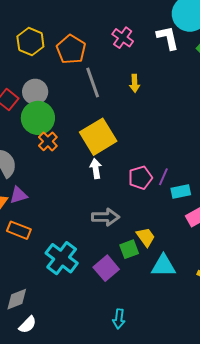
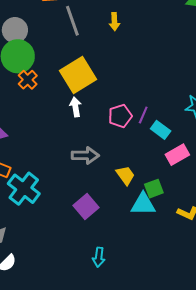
cyan rectangle: (181, 191) -> (161, 130), turned 48
green square: (129, 249) -> (154, 189), moved
cyan cross: (62, 258) -> (24, 189), moved

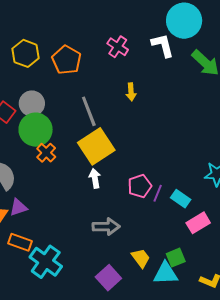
gray line: (72, 21) -> (89, 111), moved
purple line: (143, 115) -> (158, 193), moved
yellow trapezoid: (125, 175) -> (141, 258), moved

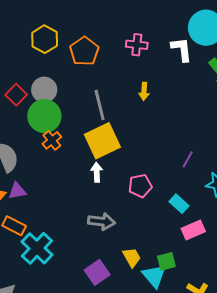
pink cross: (118, 47) -> (137, 45), turned -35
purple line: (158, 193) -> (188, 159), moved
cyan triangle: (166, 273) -> (154, 276), turned 44

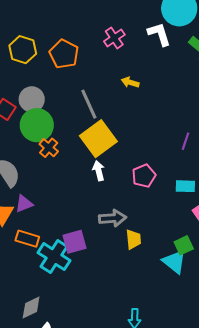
pink cross: (137, 45) -> (114, 38), turned -30
yellow arrow: (144, 91) -> (130, 82), turned 114
cyan rectangle: (179, 204) -> (185, 186), turned -30
yellow trapezoid: (132, 257) -> (133, 239), moved, turned 35
purple square: (97, 272) -> (74, 242), moved, turned 30

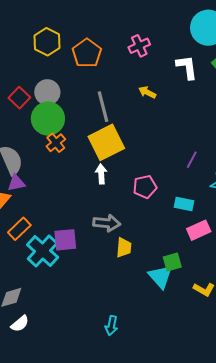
white L-shape: (159, 34) -> (187, 67), moved
purple triangle: (24, 204) -> (16, 183), moved
orange rectangle: (27, 239) -> (19, 229), turned -70

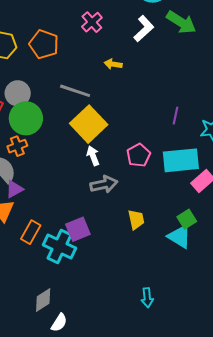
white L-shape: (187, 67) -> (144, 29), turned 72
gray line: (103, 107) -> (75, 91), turned -40
orange cross: (56, 143) -> (17, 146), moved, turned 36
cyan rectangle: (184, 204) -> (181, 160), size x1.8
gray arrow: (107, 223) -> (104, 184), moved

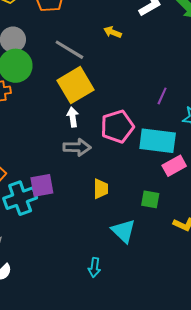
pink pentagon: (139, 155) -> (117, 126), size x1.4
green square: (187, 219) -> (150, 199), turned 30
cyan triangle: (180, 237) -> (123, 231), moved
cyan cross: (60, 247) -> (20, 198), turned 32

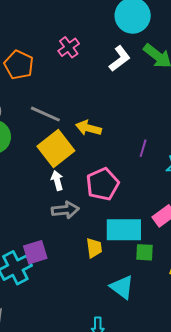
yellow arrow: (113, 32) -> (89, 128), moved, size x1.4
cyan rectangle: (158, 141) -> (124, 230), moved

